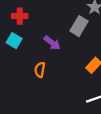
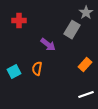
cyan square: (14, 41) -> (14, 72), moved, turned 32

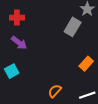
purple arrow: (48, 45) -> (19, 43), moved
orange semicircle: (37, 69) -> (55, 91), moved, turned 32

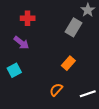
red cross: (17, 18) -> (28, 18), moved
orange rectangle: (86, 64) -> (68, 63), moved

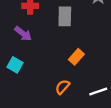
gray rectangle: (73, 27) -> (65, 16), moved, turned -30
cyan square: (14, 70) -> (15, 65), turned -32

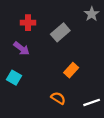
gray rectangle: (65, 16) -> (60, 32), turned 48
orange semicircle: (62, 87) -> (58, 98), turned 80

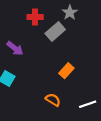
gray star: (92, 14) -> (70, 13), moved
red cross: (28, 23) -> (35, 17), moved

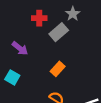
orange rectangle: (66, 71) -> (58, 69), moved

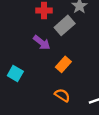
purple arrow: (20, 48) -> (42, 43), moved

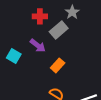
cyan square: (15, 73) -> (14, 56), moved

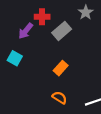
gray star: (72, 12) -> (86, 12), moved
purple arrow: (38, 46) -> (26, 31), moved, turned 91

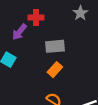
gray rectangle: (62, 31) -> (55, 46), moved, turned 36

